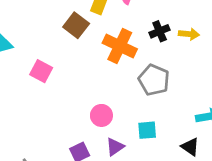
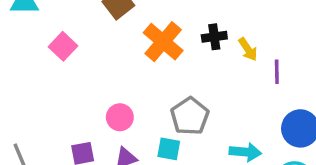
yellow arrow: (189, 34) -> (248, 49), turned 36
gray pentagon: (154, 80) -> (190, 116), moved

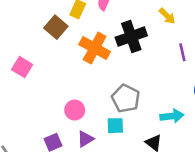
black cross: (214, 37) -> (131, 37), size x1.6
yellow arrow: (248, 49) -> (167, 16), moved

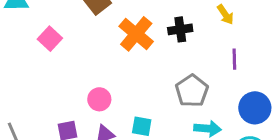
black cross: (131, 37) -> (180, 29), size x0.7
gray pentagon: (126, 98) -> (192, 91), moved

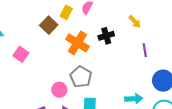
gray pentagon: (192, 91) -> (81, 77), moved

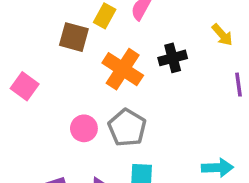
brown square: (49, 25) -> (74, 37), turned -30
pink circle: (59, 90) -> (84, 128), moved

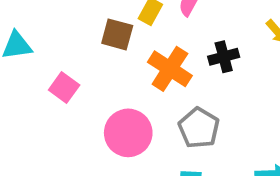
pink circle: (84, 128) -> (128, 133), size x1.6
gray pentagon: (127, 128) -> (199, 128), moved

